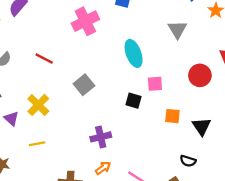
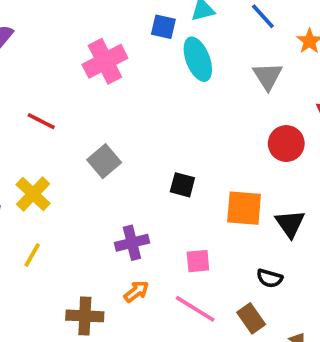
gray triangle: (177, 29) -> (268, 76), moved
cyan ellipse: (134, 53) -> (198, 59), moved
pink square: (155, 84) -> (198, 261), moved
orange square: (172, 116) -> (244, 208), size x1.5
yellow line: (37, 144) -> (32, 255), turned -49

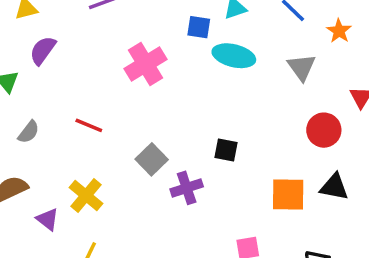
cyan ellipse: (198, 59) -> (234, 56), turned -51
black square: (182, 185) -> (226, 150), moved
black triangle: (290, 224) -> (334, 187), moved, turned -40
purple cross: (132, 243) -> (187, 188), moved

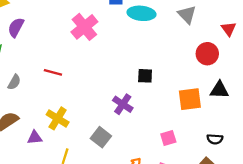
gray square: (152, 159) -> (101, 137), moved
purple cross: (187, 188) -> (123, 104), turned -30
purple triangle: (48, 219) -> (35, 138), turned -35

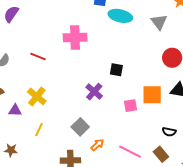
pink cross: (84, 27) -> (75, 37), moved, turned 30
gray square: (101, 137) -> (80, 127), moved
pink square: (168, 138) -> (130, 106), moved

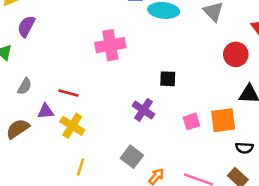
red line: (38, 56) -> (68, 93), moved
orange square: (152, 95) -> (223, 120), moved
purple triangle: (15, 110) -> (46, 111), moved

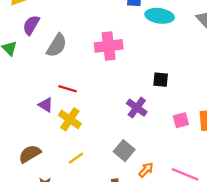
gray semicircle: (25, 86) -> (57, 45), moved, size x1.5
purple triangle: (46, 111) -> (46, 105), turned 35
brown semicircle: (18, 129) -> (30, 154), moved
yellow line: (81, 167) -> (76, 158), turned 35

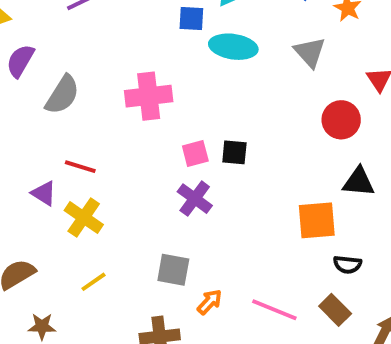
pink square: (181, 120) -> (195, 154), moved
gray square: (124, 151) -> (173, 270), turned -30

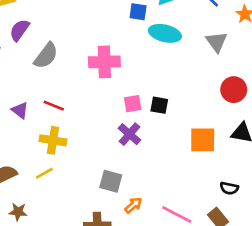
purple triangle: (44, 193) -> (20, 110), moved
yellow cross: (84, 218) -> (53, 140), turned -30
orange square: (317, 220) -> (203, 140), moved
yellow line: (93, 282) -> (44, 173), moved

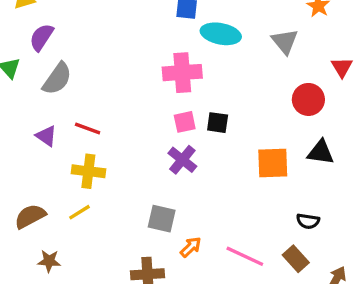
gray semicircle: (46, 56) -> (57, 79), moved
pink cross: (104, 62) -> (182, 73), moved

